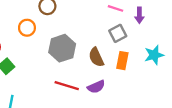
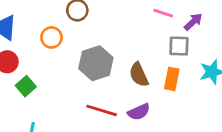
purple arrow: (139, 15) -> (193, 22), turned -133
gray square: (118, 33) -> (179, 46), moved, turned 30

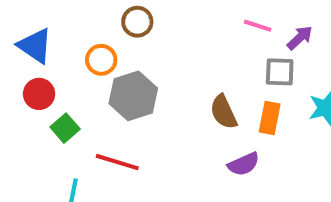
gray hexagon: (96, 63) -> (133, 96), moved
red line: (102, 110) -> (117, 162), moved
purple semicircle: (139, 112) -> (244, 164), moved

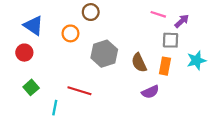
red circle: (39, 94) -> (24, 53), moved
gray hexagon: (133, 96) -> (104, 54), moved
green square: (65, 128) -> (31, 87), moved

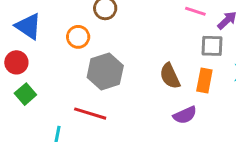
gray hexagon: (104, 54) -> (105, 71), moved
green square: (31, 87) -> (25, 94), moved

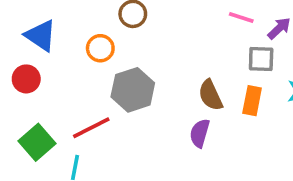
green square: (25, 94) -> (37, 142), moved, size x1.4
red line: (90, 114) -> (91, 128), moved, turned -44
purple semicircle: (185, 115) -> (200, 133), moved, turned 130

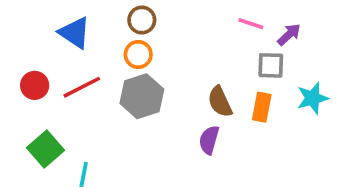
blue triangle: (41, 36) -> (75, 33), moved
orange circle: (100, 48) -> (138, 55), moved
red line: (91, 128) -> (82, 87), moved

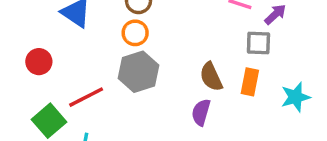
red line: (82, 87) -> (86, 97), moved
cyan star: (313, 98) -> (296, 97), moved

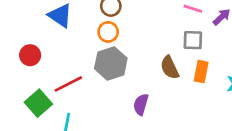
gray square: (258, 43) -> (193, 40), moved
purple semicircle: (201, 112) -> (141, 104), moved

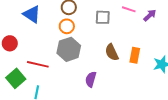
gray square: (193, 40) -> (103, 17), moved
red line: (68, 84) -> (38, 64), turned 40

